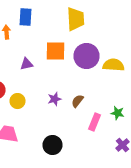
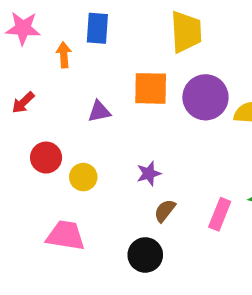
brown semicircle: (78, 101) -> (165, 211), moved

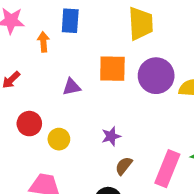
pink rectangle: (220, 214) -> (167, 169), size x1.4

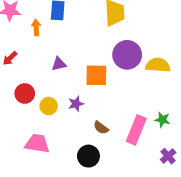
orange square: (112, 69) -> (96, 75), moved
purple star: (111, 136) -> (76, 104), moved
brown semicircle: (124, 166) -> (101, 128), turned -91

